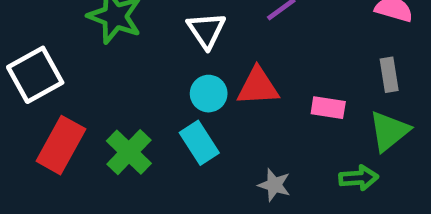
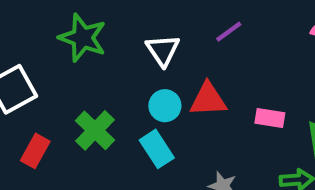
red rectangle: (61, 145) -> (35, 151), size x0.7
green cross: (129, 152) -> (95, 130), moved

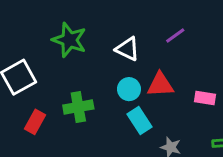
white triangle: (163, 50) -> (127, 49), turned -30
green cross: (95, 130) -> (78, 107), turned 36
cyan rectangle: (157, 149) -> (139, 120), moved

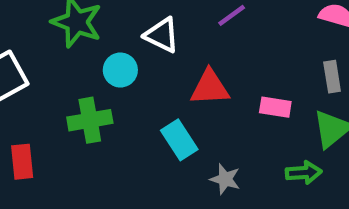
cyan circle: (129, 89) -> (120, 70), moved
red rectangle: (35, 122) -> (22, 162), moved, turned -35

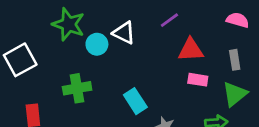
cyan circle: (120, 70) -> (97, 44), moved
red triangle: (210, 87) -> (191, 50), moved

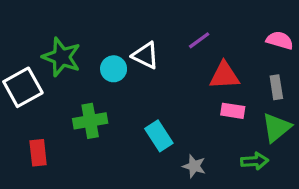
green star: (69, 24) -> (62, 57), moved

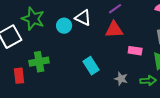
red triangle: (224, 76) -> (114, 30), moved
green cross: (90, 121) -> (39, 62), moved
gray star: (194, 166) -> (121, 79), moved

